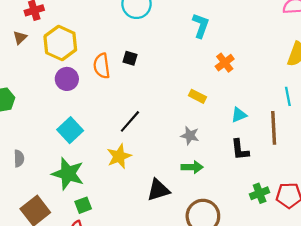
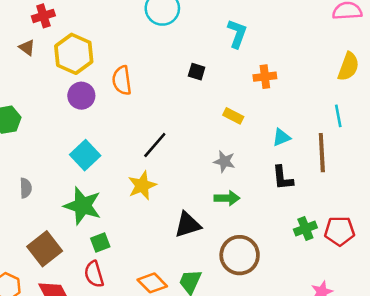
brown triangle: (20, 38) -> (27, 48), turned -40
black square: (130, 58) -> (197, 72), moved
orange cross: (225, 63) -> (265, 77), turned 30

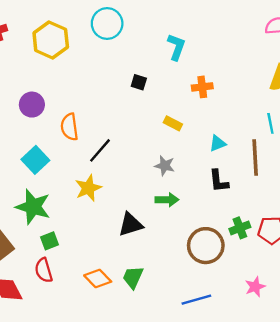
yellow hexagon: (74, 54) -> (51, 40), moved
orange semicircle: (122, 80) -> (69, 127), moved
brown circle: (240, 255) -> (206, 246), moved

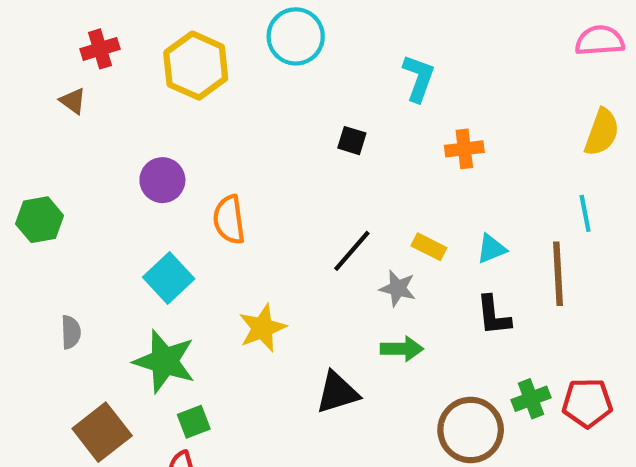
yellow rectangle: (173, 123) -> (429, 247), moved
black line: (100, 150) -> (352, 251), moved

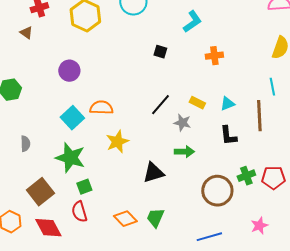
cyan L-shape: (419, 78) -> (192, 22), turned 35
orange semicircle: (229, 220) -> (101, 108), moved, turned 100

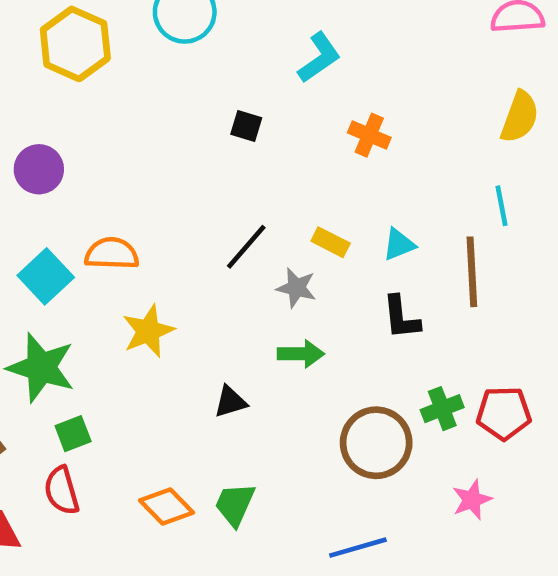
orange cross: (214, 56) -> (369, 135), turned 30
black triangle: (153, 173) -> (230, 402), size x0.7
pink star: (259, 226) -> (472, 500), moved

